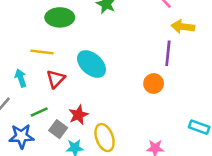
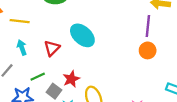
yellow line: (42, 52) -> (20, 21), moved
orange circle: (154, 84) -> (148, 50), moved

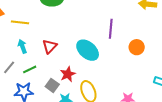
purple line: (148, 26) -> (111, 29), moved
cyan ellipse: (82, 35) -> (88, 50), moved
green line: (38, 77) -> (30, 69), moved

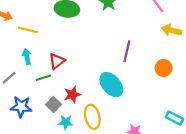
orange circle: (137, 47) -> (164, 68), moved
cyan ellipse: (88, 50) -> (111, 85), moved
green line: (30, 69) -> (43, 78), moved

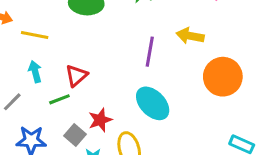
yellow arrow: (171, 30) -> (190, 36), moved
purple line: (127, 51) -> (150, 52), moved
orange circle: (164, 68) -> (223, 77), size x1.6

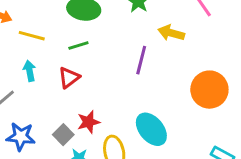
yellow arrow: (190, 36) -> (171, 33), moved
green line: (59, 99) -> (78, 46), moved
cyan ellipse: (153, 103) -> (151, 129), moved

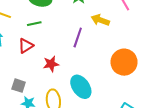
red star: (88, 122) -> (51, 64), moved
gray square: (63, 135) -> (19, 86), turned -32

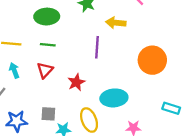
green line: (34, 24) -> (48, 45), turned 32
cyan ellipse: (81, 87) -> (114, 98), turned -45

